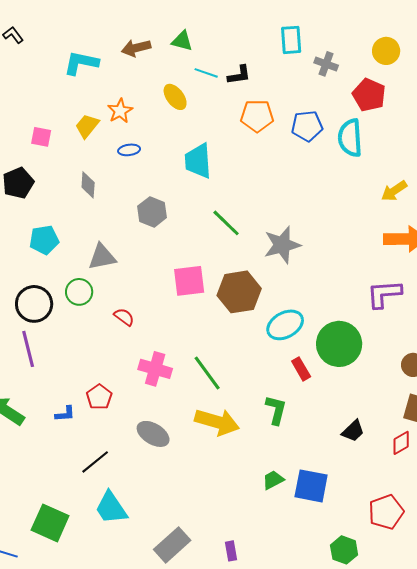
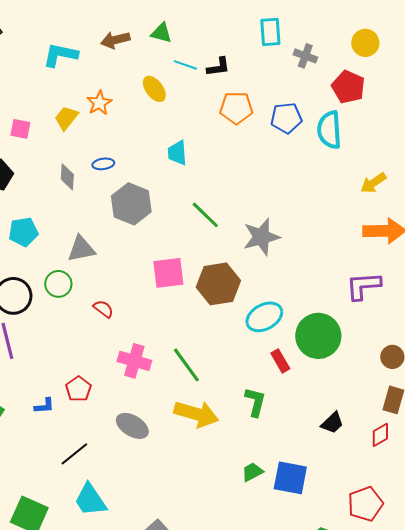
blue ellipse: (129, 150) -> (103, 164), moved
cyan trapezoid: (198, 161) -> (177, 153), size x0.7
gray hexagon: (152, 212) -> (131, 204), size x1.4

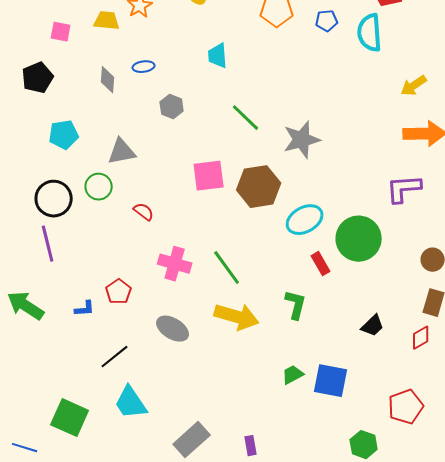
yellow trapezoid: (66, 118) -> (107, 21), turned 56
blue pentagon: (286, 118) -> (327, 21), size x0.7
gray hexagon: (131, 204) -> (172, 107), size x0.6

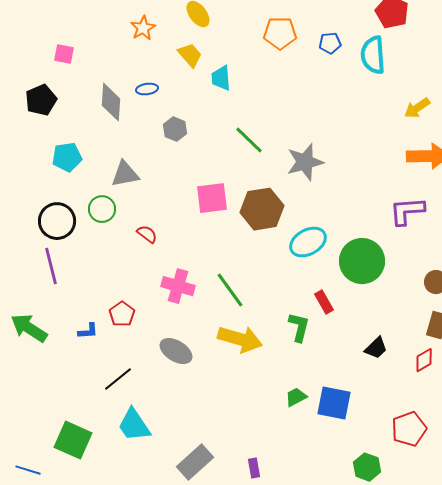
yellow trapezoid: (107, 21) -> (190, 55), moved, turned 44
gray diamond: (108, 80) -> (111, 102), size x1.4
red rectangle: (321, 264) -> (324, 302), moved

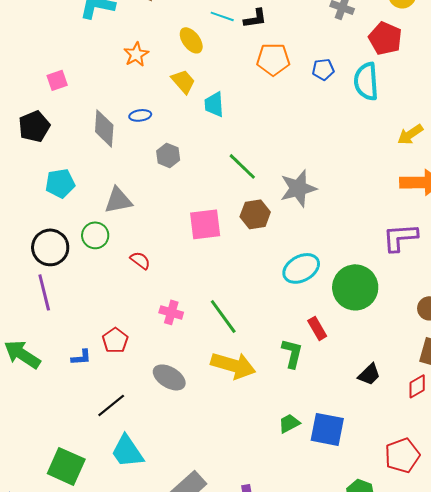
pink square: (64, 54) -> (57, 80), turned -30
brown hexagon: (262, 209) -> (255, 214), moved, size x0.7
pink cross: (178, 286) -> (171, 312), size x0.7

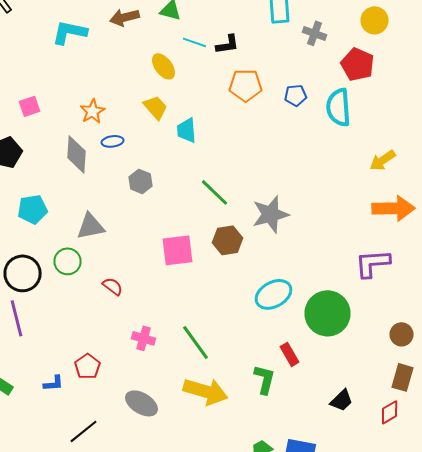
orange star: (136, 54) -> (92, 111), moved

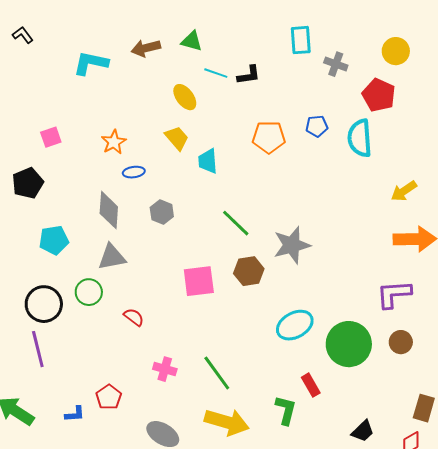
orange pentagon: (246, 85) -> (269, 137), moved
gray diamond: (76, 154) -> (109, 210), moved
brown circle: (402, 334) -> (401, 342), moved

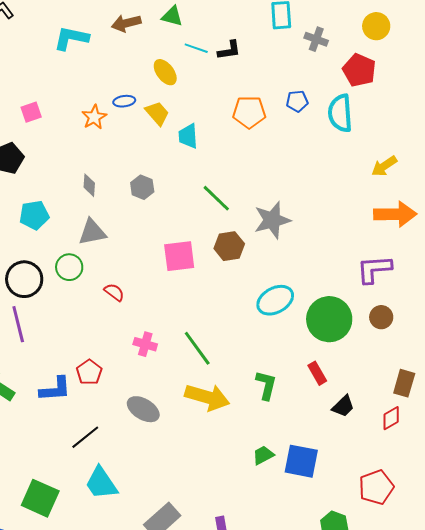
blue ellipse: (134, 172) -> (124, 101), moved
gray diamond: (109, 210) -> (89, 185), size x0.6
red rectangle: (311, 385) -> (317, 373), moved
blue L-shape: (75, 414) -> (55, 389), size x1.6

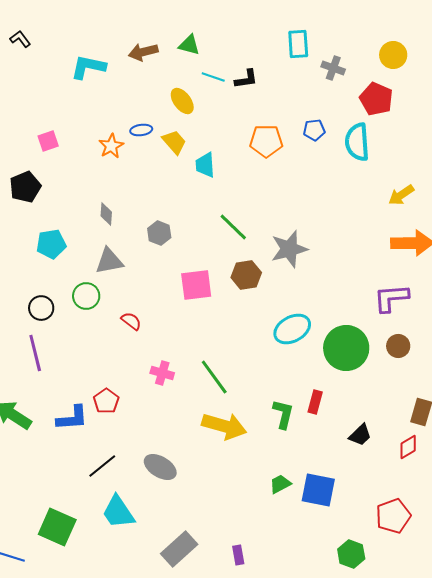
gray hexagon: (142, 187) -> (159, 233), moved
black circle: (24, 279) -> (41, 308), size x0.7
red rectangle: (317, 373) -> (315, 402), moved, turned 45
gray ellipse: (143, 409) -> (160, 467), moved

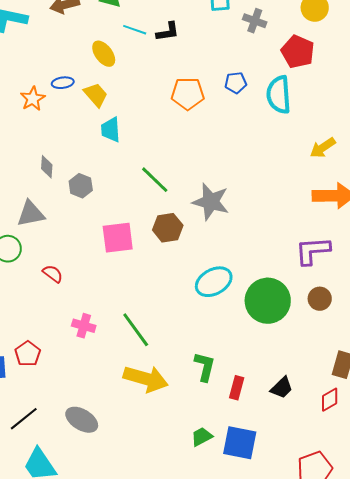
cyan trapezoid: (205, 165) -> (111, 130), moved
gray diamond: (106, 214) -> (47, 167), moved
gray star: (289, 249) -> (211, 202), turned 30
red rectangle: (315, 402) -> (237, 388), moved

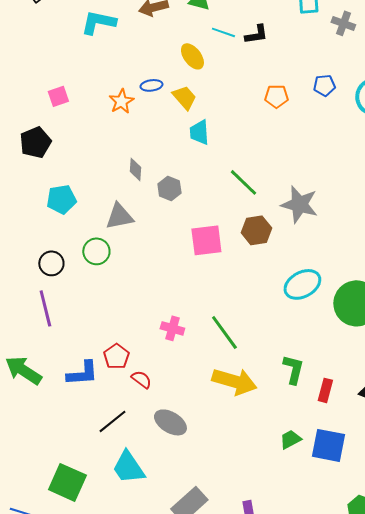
orange pentagon: (188, 94) -> (276, 96), size x0.7
red semicircle: (53, 274) -> (141, 379), moved

